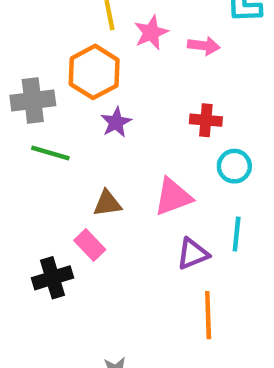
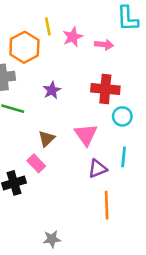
orange hexagon: (94, 72) -> (24, 47), moved
red cross: (206, 120) -> (105, 89), size x1.5
pink triangle: (173, 197) -> (86, 135), turned -45
brown triangle: (107, 203) -> (47, 139), turned -36

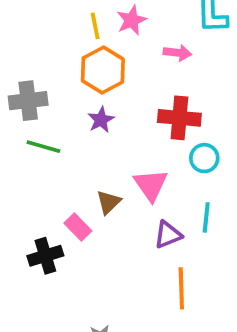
pink star: (73, 37) -> (132, 20), moved
orange hexagon: (24, 47) -> (103, 70), moved
brown triangle: (47, 139) -> (109, 202), moved

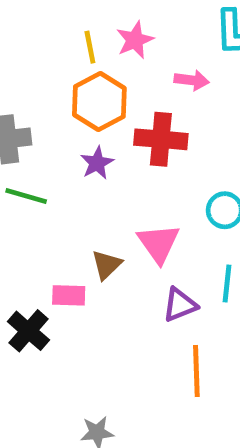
red cross: (179, 118) -> (161, 139), moved
pink rectangle: (78, 227) -> (69, 295), turned -44
black cross: (45, 256) -> (28, 331), turned -32

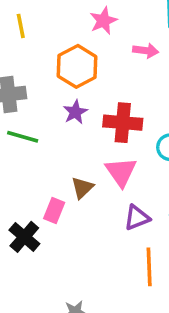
yellow line: (90, 47) -> (21, 26), moved
red cross: (161, 139) -> (123, 123), moved
pink rectangle: (69, 295) -> (54, 211), turned -70

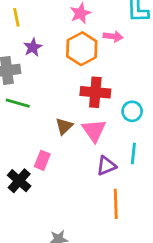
orange hexagon: (77, 66) -> (82, 49), moved
purple star: (75, 112) -> (33, 47), moved
brown triangle: (82, 188) -> (64, 126), moved

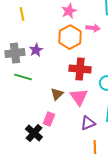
purple star: (33, 47) -> (36, 50), moved
pink rectangle: (42, 160) -> (49, 119), moved
black cross: (19, 181) -> (34, 133), moved

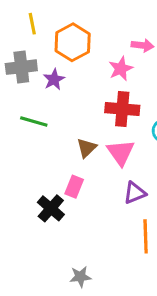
pink star: (69, 11) -> (121, 69), moved
orange hexagon: (70, 37) -> (73, 42), moved
gray cross: (15, 53) -> (21, 67), moved

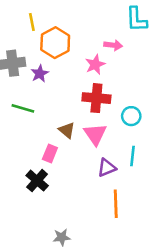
yellow line: (32, 24) -> (32, 22), moved
brown triangle: (87, 148) -> (67, 130), turned -36
pink rectangle: (74, 187) -> (50, 153), moved

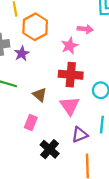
brown triangle: (67, 130) -> (40, 95), moved
black cross: (37, 181) -> (50, 149), moved

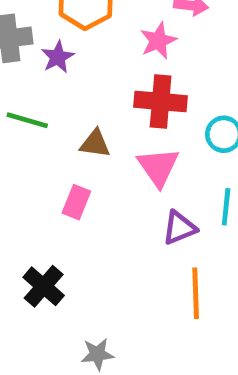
brown triangle: (40, 95) -> (95, 144), turned -32
black cross: (50, 149) -> (44, 286), moved

